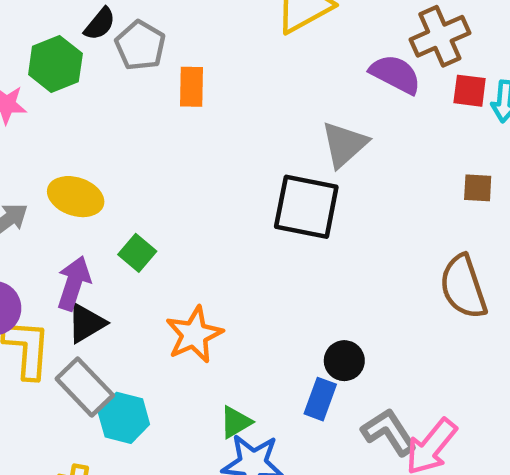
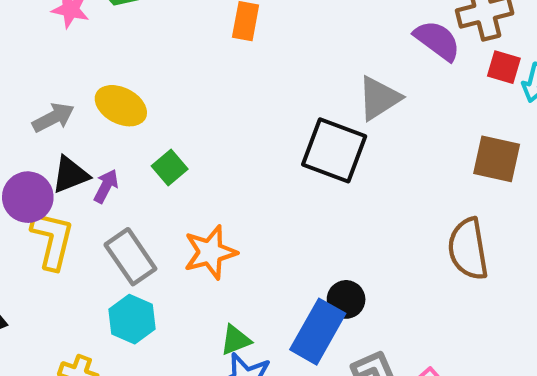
brown square: (478, 188) -> (497, 159), size x1.6
purple arrow: (74, 283) -> (106, 186), size x0.7
black triangle: (86, 323) -> (70, 175), moved
gray rectangle: (85, 387) -> (130, 257), moved
blue rectangle: (320, 399) -> (318, 332), size x1.6

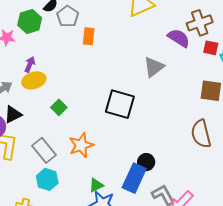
yellow ellipse: (121, 106) -> (34, 80), turned -40
black square: (334, 150) -> (120, 104), moved
purple arrow: (106, 186) -> (30, 64), moved

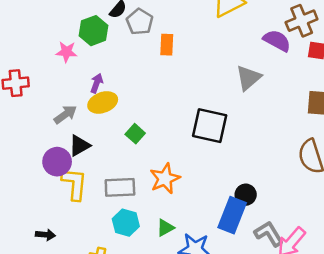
gray rectangle: (44, 150) -> (120, 187), turned -50
green triangle: (96, 185) -> (165, 228), moved

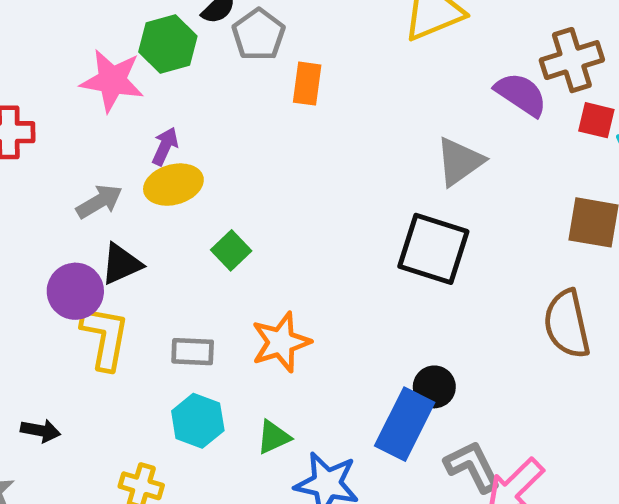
pink star: (67, 52) -> (112, 81), size x1.5
black square: (210, 126) -> (433, 249), moved
gray rectangle: (120, 187) -> (193, 352), size x0.7

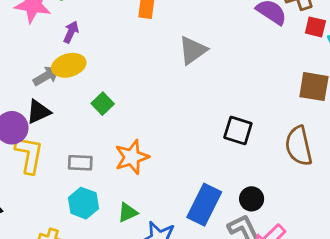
purple arrow: (165, 146) -> (71, 32), moved
gray triangle: (460, 162) -> (193, 50), moved
gray arrow: (99, 201) -> (46, 76), moved
black square: (433, 249) -> (238, 131), moved, size x0.7
black circle: (434, 387) -> (252, 199), moved

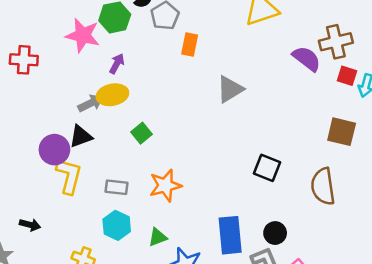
blue rectangle: (204, 205) -> (230, 235), turned -36

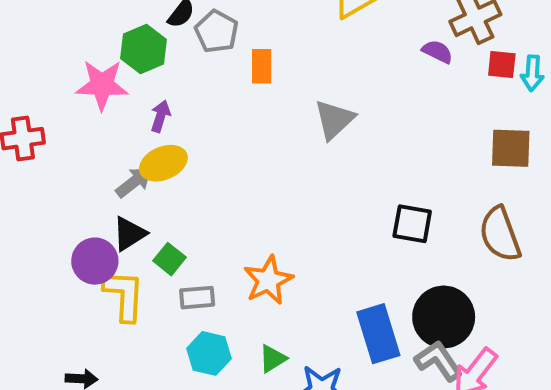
purple semicircle: (307, 59) -> (437, 52), size x0.7
green square: (142, 133) -> (170, 259), moved
black circle: (275, 233) -> (444, 317), size x1.8

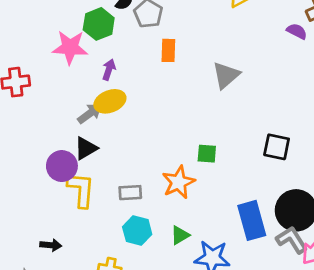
orange rectangle: (262, 66) -> (168, 50), moved
green square: (170, 259) -> (207, 154), moved, turned -36

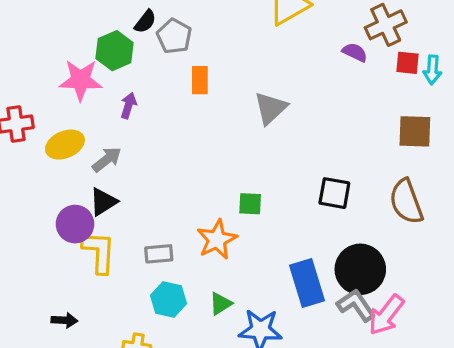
yellow ellipse: (110, 101) -> (65, 145), moved

